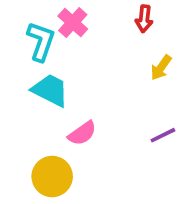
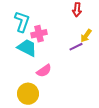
pink cross: (73, 23) -> (39, 34), moved, turned 35
purple line: (163, 135) -> (76, 47), moved

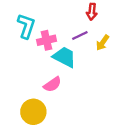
purple line: (76, 47) -> (80, 36), moved
cyan trapezoid: (27, 48) -> (64, 57), moved

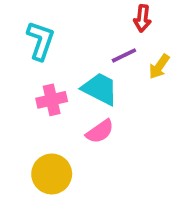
pink cross: (46, 40) -> (52, 100), moved
pink semicircle: (52, 84) -> (100, 131), moved

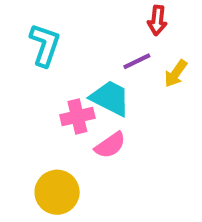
pink cross: (52, 100) -> (77, 116), moved

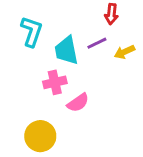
yellow arrow: (176, 74) -> (125, 52), turned 30
cyan trapezoid: (110, 98) -> (66, 50), moved, turned -128

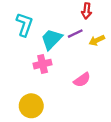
cyan trapezoid: (66, 50) -> (52, 39), turned 55
pink semicircle: (78, 103) -> (82, 80), moved

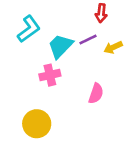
cyan L-shape: (24, 25) -> (29, 29), turned 35
pink semicircle: (82, 80) -> (96, 93), turned -36

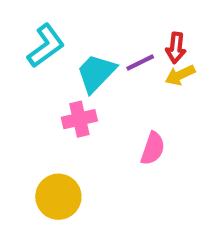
red arrow: (101, 13) -> (176, 48), moved

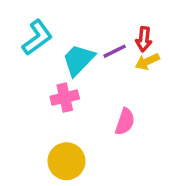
yellow circle: (58, 197) -> (66, 161), moved

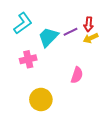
pink cross: (65, 98) -> (28, 59), moved

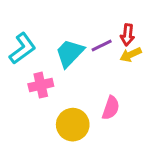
cyan L-shape: (23, 23) -> (23, 49), moved
yellow circle: (41, 100) -> (73, 125), moved

